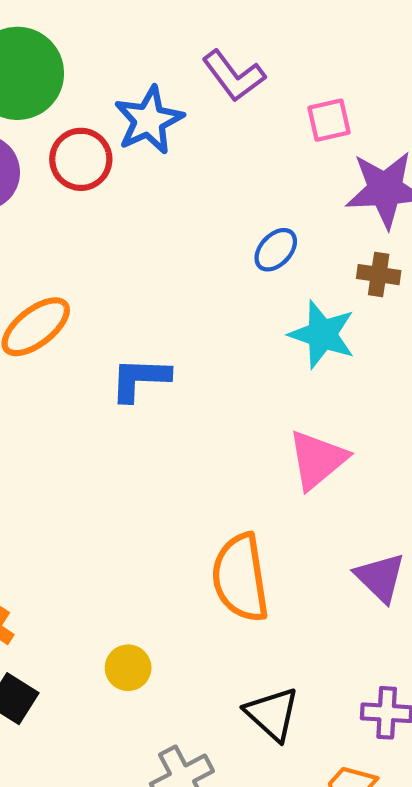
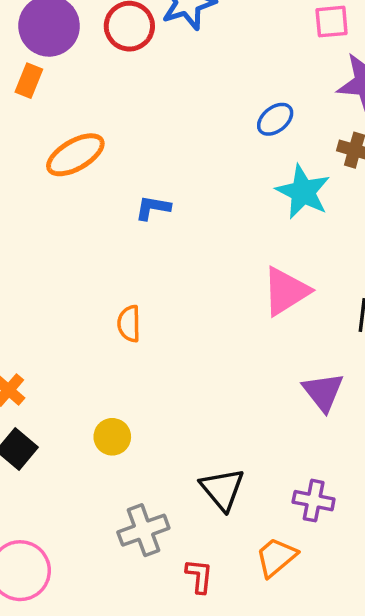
blue L-shape: (140, 379) -> (153, 208), size x0.7
orange semicircle: (240, 578) -> (129, 324), moved, size x0.5

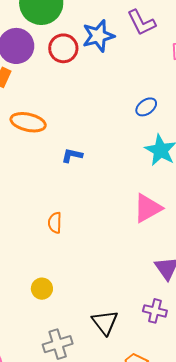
orange ellipse: (75, 155) -> (28, 122), turned 40
purple cross: (314, 501) -> (155, 311), moved

